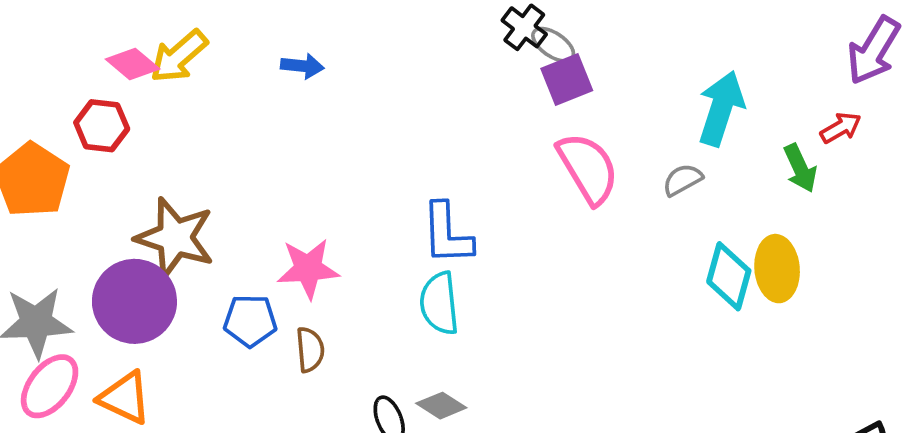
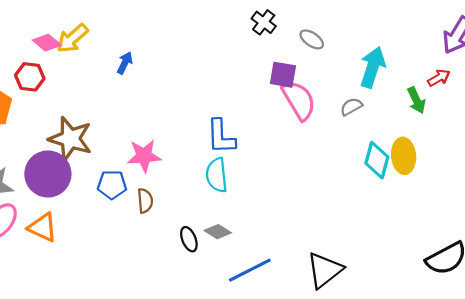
gray ellipse: (553, 45) -> (312, 39), moved
blue arrow: (302, 66) -> (125, 63), moved, turned -70
purple square: (567, 79) -> (283, 75), moved, turned 32

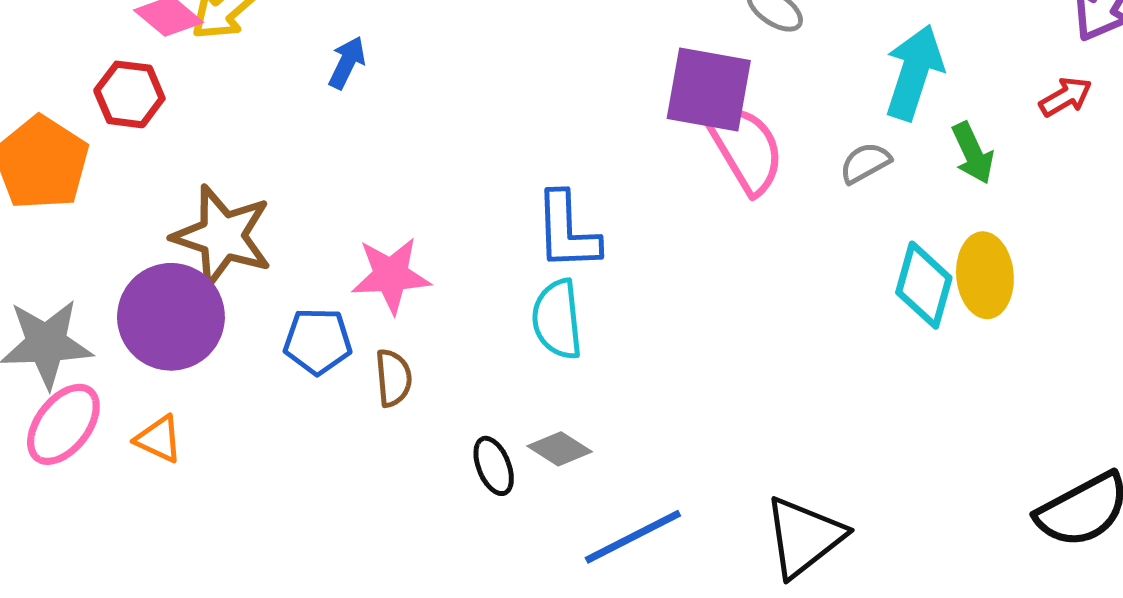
purple square: (283, 75) -> (709, 89), size x1.4
green arrow: (416, 100) -> (973, 153), moved
orange triangle: (43, 227) -> (159, 439), size x0.7

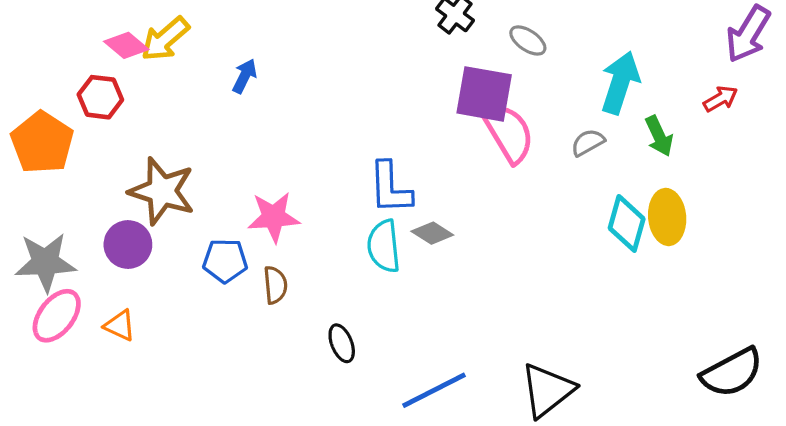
purple circle: (171, 317) -> (128, 245), size x0.7
gray diamond: (560, 449) -> (432, 233), moved

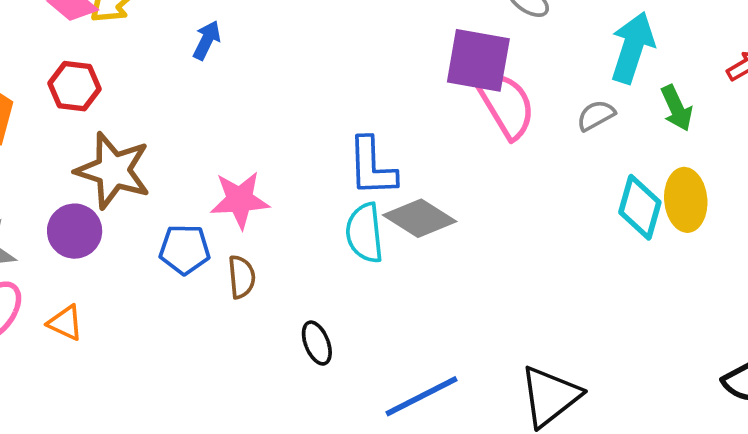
red hexagon: (100, 97) -> (75, 86), moved
gray diamond: (432, 233) -> (420, 218), size x1.5

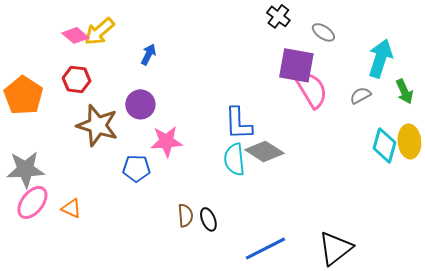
purple circle: (75, 231) -> (140, 104), moved
brown semicircle: (242, 277) -> (185, 215), moved

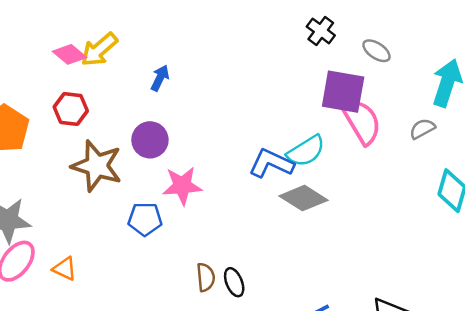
blue L-shape: (238, 123) -> (271, 163), turned 117
cyan semicircle: (234, 159) -> (306, 151), moved, turned -116

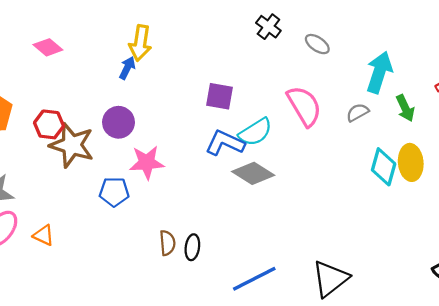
yellow arrow: (99, 50) -> (140, 43), moved, turned -40
purple square: (343, 92) -> (220, 96), moved, size x0.7
red hexagon: (71, 109) -> (49, 124), moved
black ellipse: (234, 282) -> (192, 247), turned 30

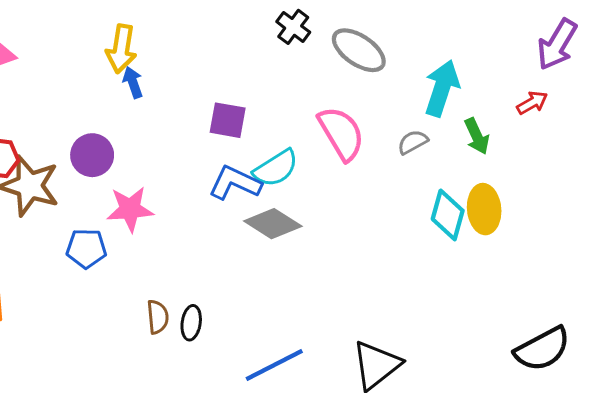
gray ellipse: (317, 44) -> (359, 50), size x1.6
blue arrow: (127, 68) -> (133, 82), moved, turned -45

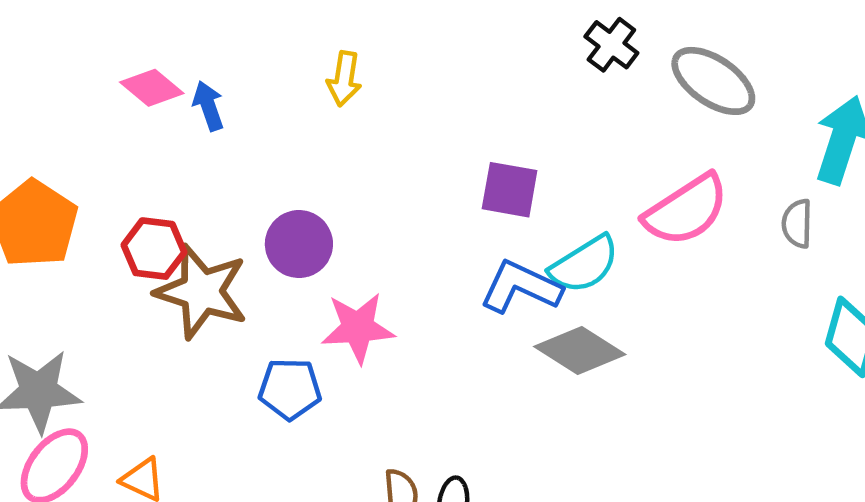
yellow arrow: (121, 49) -> (344, 79), size x0.7
blue arrow: (133, 82) -> (208, 106), moved
pink semicircle: (341, 133) -> (686, 210), turned 88
gray semicircle: (413, 142) -> (797, 224), turned -60

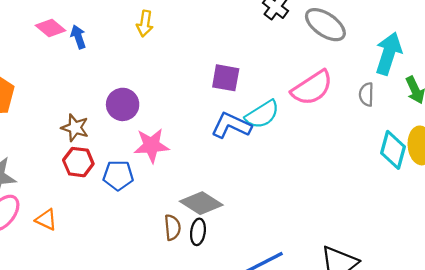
red hexagon: (154, 249) -> (78, 162), moved
brown star: (202, 292) -> (75, 128), size x0.6
gray diamond: (580, 350) -> (201, 203), moved

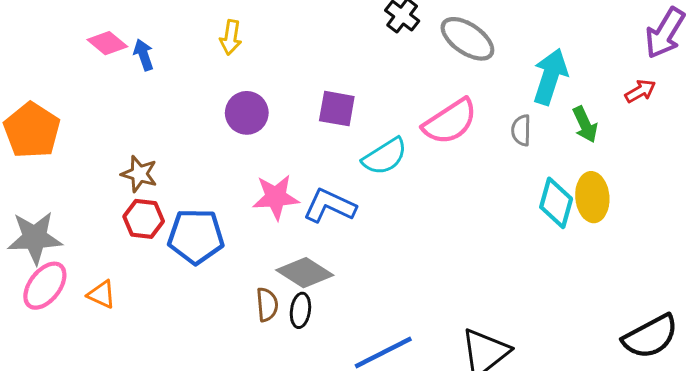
purple circle: (123, 104) -> (247, 113), moved
blue L-shape: (231, 125) -> (330, 206), moved
pink star: (151, 145) -> (276, 197), moved
blue pentagon: (118, 175) -> (196, 236), size x1.4

